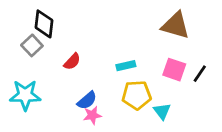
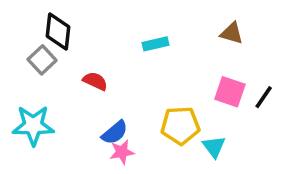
brown triangle: (176, 25) -> (232, 33), size x0.6
red semicircle: (72, 62) -> (95, 81), turned -108
cyan rectangle: (126, 66) -> (156, 44), moved

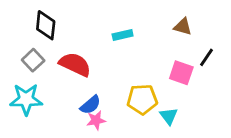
gray square: (42, 60) -> (33, 60), moved
red semicircle: (95, 81) -> (75, 64), size x1.6
black line: (264, 97) -> (207, 57), moved

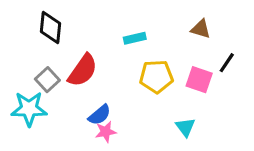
gray square: (33, 60) -> (47, 80), moved
red semicircle: (75, 64) -> (83, 70), turned 100
yellow pentagon: (142, 99) -> (156, 77), moved

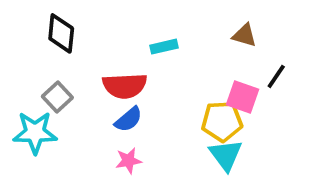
red semicircle: (83, 70) -> (125, 86), moved, turned 52
yellow pentagon: (156, 77) -> (222, 121), moved
blue semicircle: (100, 115) -> (128, 119), moved
cyan triangle: (185, 127) -> (226, 155), size x1.4

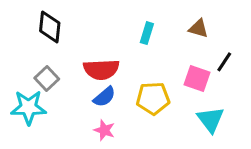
cyan rectangle: (164, 47) -> (147, 33), moved, turned -60
yellow pentagon: (222, 121) -> (153, 98), moved
cyan triangle: (226, 155) -> (211, 120), moved
pink star: (128, 161) -> (104, 130), turned 30

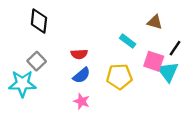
cyan rectangle: (147, 33) -> (128, 41), moved, turned -70
red semicircle: (101, 69) -> (79, 54), size x0.6
cyan triangle: (211, 120) -> (168, 72), moved

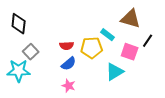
black diamond: (39, 21) -> (19, 24), moved
brown triangle: (155, 22) -> (131, 19), size x1.5
cyan triangle: (168, 72) -> (115, 72), moved, turned 36
yellow pentagon: (119, 77) -> (92, 48), moved

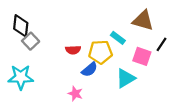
gray square: (31, 52) -> (31, 41), moved
blue semicircle: (69, 64) -> (89, 70), moved

